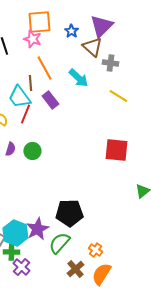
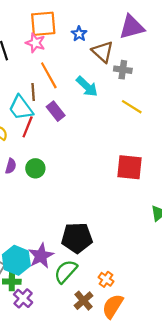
purple triangle: (101, 26) -> (132, 27), moved, turned 30

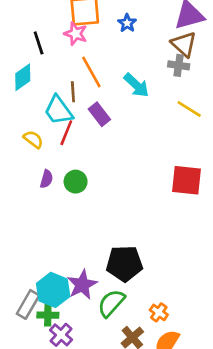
brown triangle: (103, 52) -> (184, 44), moved

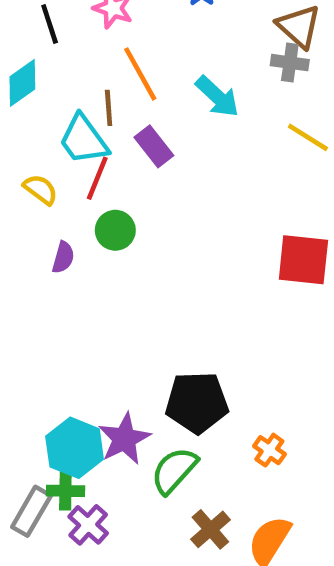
green circle: (76, 182) -> (115, 230), moved
gray rectangle: (28, 304) -> (31, 511), moved
orange cross: (159, 312) -> (269, 450), moved

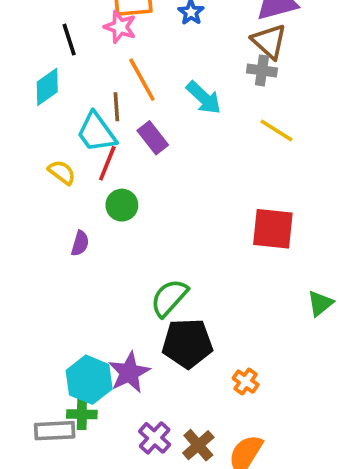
purple semicircle: (63, 257) -> (80, 243), moved
green semicircle: (174, 470) -> (169, 298), moved
gray rectangle: (31, 511) -> (55, 431), turned 57
purple cross: (88, 525) -> (155, 438), moved

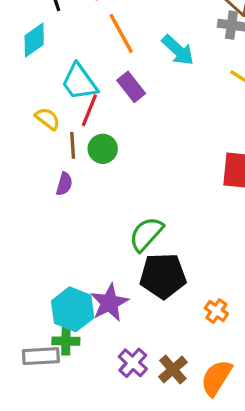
brown line: (116, 107) -> (73, 145), moved

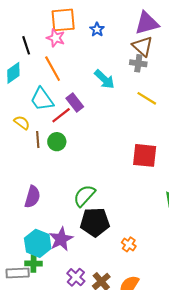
orange line: (121, 33) -> (53, 69), moved
red line: (89, 110) -> (61, 115), moved, turned 30
purple semicircle: (64, 184) -> (32, 197), moved, size x1.5

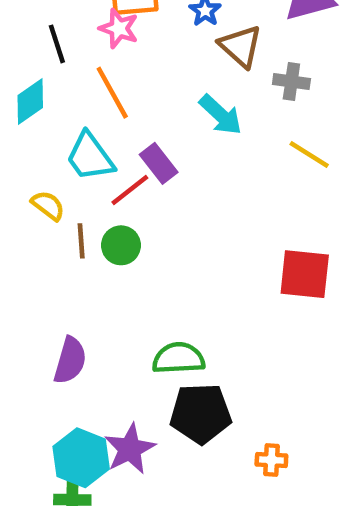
brown triangle: (143, 46) -> (240, 46), moved
green semicircle: (84, 196) -> (179, 358), turned 45
orange cross: (129, 244) -> (271, 460), turned -32

